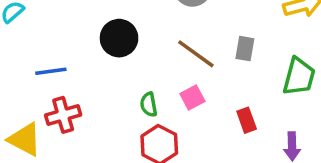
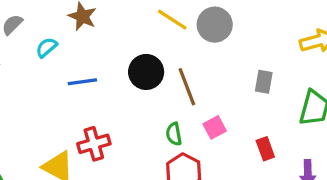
brown line: (196, 54) -> (187, 87), moved, turned 33
blue line: (51, 71) -> (82, 82), moved

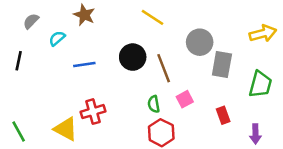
gray circle: (215, 25) -> (200, 42), moved
gray rectangle: (264, 82) -> (222, 64), size x1.5

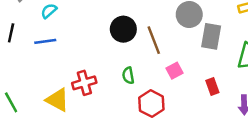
blue line: (84, 64) -> (45, 41), moved
green semicircle: (154, 104) -> (128, 76), moved

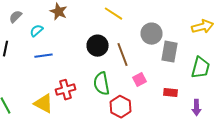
blue line: (45, 41) -> (44, 56), moved
green semicircle: (128, 76) -> (102, 84), size x1.6
red rectangle: (212, 86) -> (170, 93), turned -64

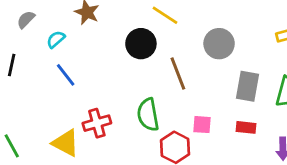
black circle: (98, 46) -> (141, 44), moved
gray rectangle: (170, 52) -> (247, 86), moved
blue line: (44, 56) -> (66, 75), turned 60
pink square: (140, 80) -> (202, 125), moved, turned 32

